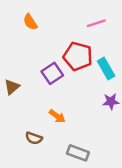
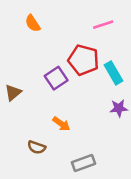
gray rectangle: (78, 153) -> (84, 163), turned -40

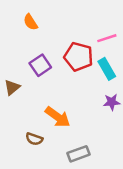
pink line: (103, 25) -> (107, 38), moved
purple square: (56, 78) -> (40, 65), moved
orange arrow: (61, 124) -> (58, 117), size x1.5

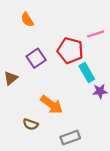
cyan rectangle: (107, 69) -> (87, 73), moved

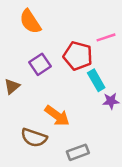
orange semicircle: (27, 20) -> (30, 22), size x1.5
brown semicircle: (31, 124) -> (34, 138), size x1.5

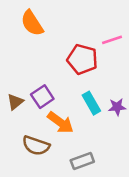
purple square: (40, 64) -> (42, 97), moved
cyan rectangle: (96, 80) -> (91, 103), moved
brown triangle: (12, 86) -> (15, 102), moved

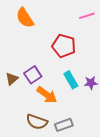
pink line: (112, 40) -> (87, 16), moved
brown semicircle: (36, 146) -> (37, 122), moved

